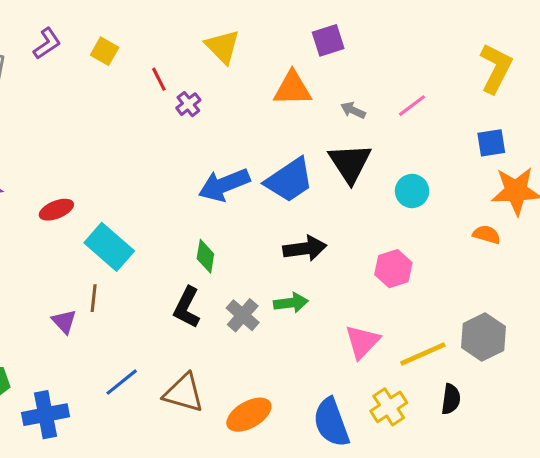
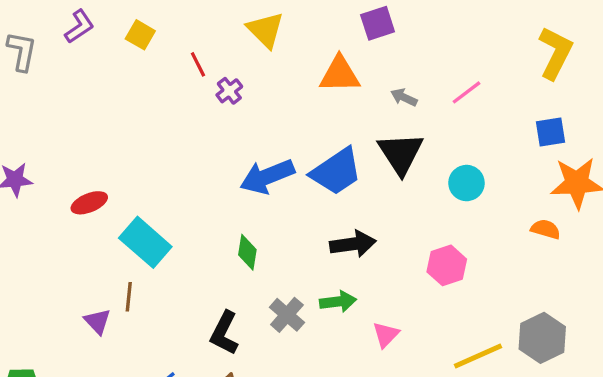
black L-shape: (187, 307) -> (224, 333), moved
pink triangle: (362, 342) -> (386, 335), moved, size x0.7

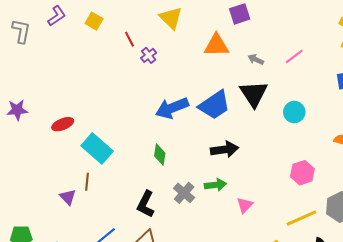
pink hexagon: (447, 265) -> (302, 173), moved

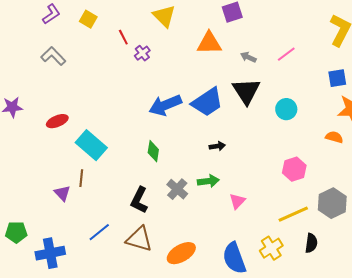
gray L-shape: (21, 31) -> (53, 56), moved, turned -55
black arrow: (224, 149) -> (217, 146), size x0.6

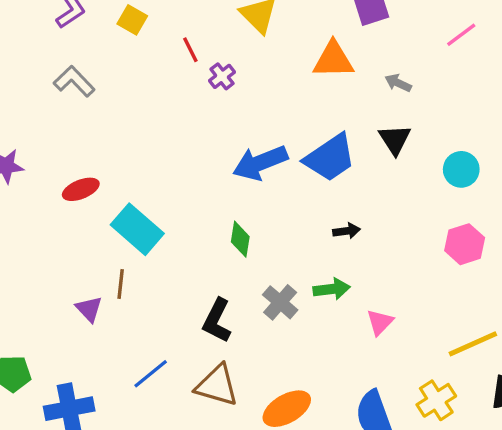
pink line: (286, 54) -> (461, 35), moved
black triangle: (246, 91) -> (395, 139), size x0.7
pink hexagon: (294, 169) -> (465, 244), moved

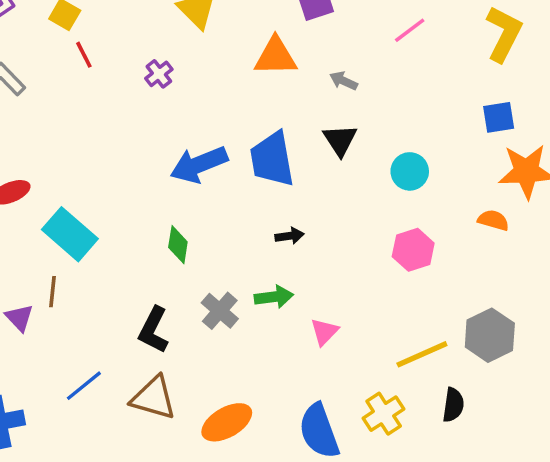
red line: (190, 50) -> (84, 55), moved
blue trapezoid: (330, 158) -> (272, 159), turned 114

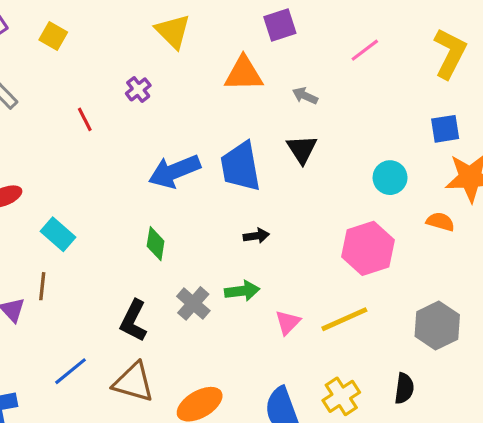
red line: (84, 55) -> (85, 119), moved
cyan circle: (410, 171) -> (390, 178), moved
cyan rectangle: (70, 234) -> (58, 234), size x0.7
pink hexagon: (413, 250) -> (368, 248), size x1.4
yellow line: (422, 354) -> (344, 319), moved

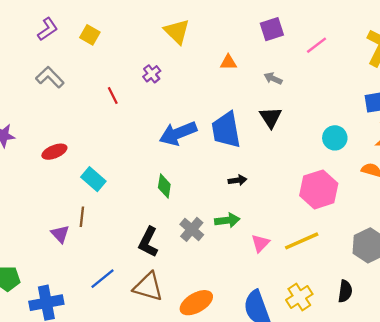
purple square: (280, 25) -> (272, 29), moved
orange triangle: (244, 74) -> (228, 62), size x0.6

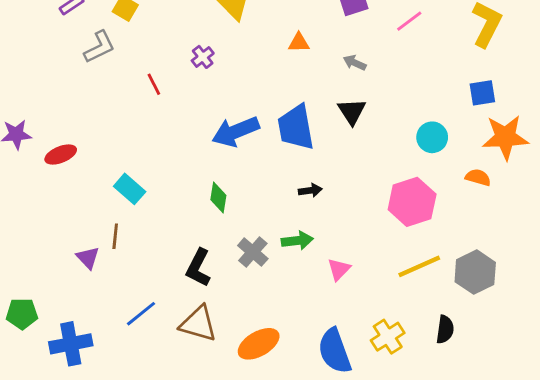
gray L-shape: (50, 77) -> (99, 47), moved, turned 108
red ellipse: (54, 152) -> (61, 155), moved
yellow line: (302, 241) -> (419, 266), moved

